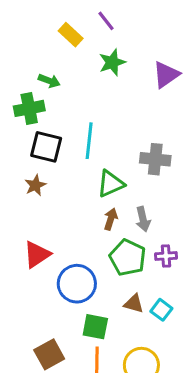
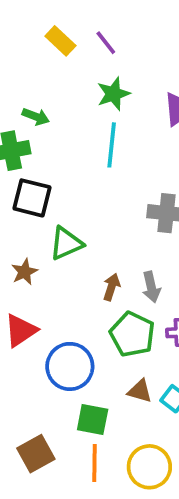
yellow rectangle: (71, 35) -> (60, 41), moved
cyan line: (89, 141) -> (112, 145), moved
green triangle: (111, 184) -> (66, 243), moved
brown star: (35, 185) -> (24, 272), moved

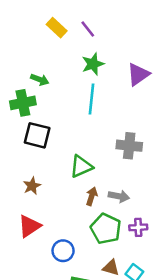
green triangle: (66, 243) -> (81, 166), moved
gray arrow: (151, 287) -> (119, 196), turned -66
blue circle: (70, 366) -> (63, 251), size x0.7

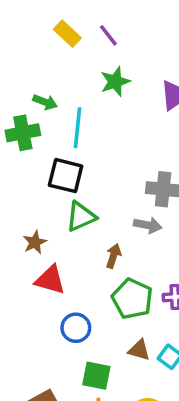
cyan line: (92, 99) -> (78, 128), moved
black square: (37, 135) -> (66, 176), moved
green triangle: (81, 166) -> (81, 217), moved
gray arrow: (119, 196) -> (148, 225), moved
red triangle: (29, 226) -> (50, 280), moved, turned 50

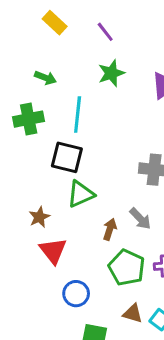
yellow rectangle: (67, 34) -> (55, 23), moved
green arrow: (45, 102) -> (45, 78), moved
gray arrow: (148, 225) -> (140, 219), moved, turned 35
red triangle: (50, 280) -> (53, 251), turned 36

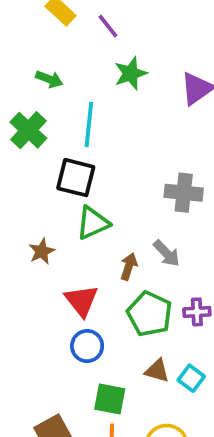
purple line: (105, 32) -> (108, 26), moved
green cross: (29, 119) -> (28, 130), turned -36
red triangle: (53, 251) -> (81, 301), moved

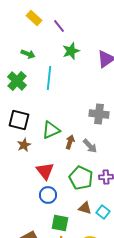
black square: (76, 178) -> (19, 120), moved
brown arrow: (129, 267) -> (70, 142), moved

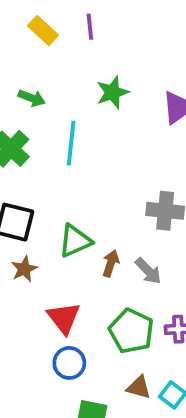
purple line: (59, 26) -> (90, 27), moved, turned 32

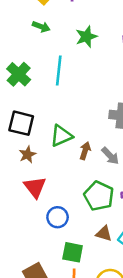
green arrow: (32, 98) -> (41, 27), moved
red triangle: (64, 318) -> (35, 187), moved

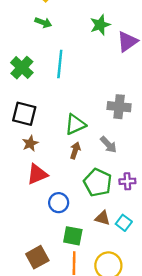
green star: (86, 37) -> (100, 25), moved
green triangle: (61, 136) -> (75, 124), moved
brown arrow: (85, 151) -> (75, 151), moved
red triangle: (35, 187) -> (37, 174), turned 45

